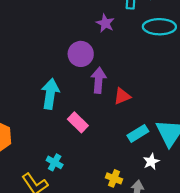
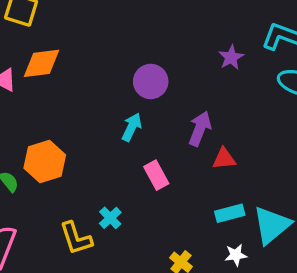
purple circle: (81, 54) -> (151, 81), moved
cyan arrow: (50, 94) -> (132, 127), size x0.7

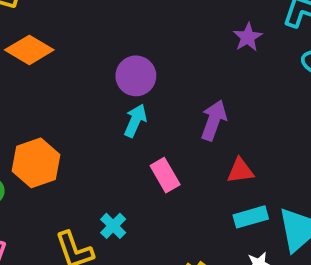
orange diamond: (41, 63) -> (29, 50), turned 39
purple circle: (151, 81) -> (136, 76), moved
red triangle: (224, 159) -> (240, 171), moved

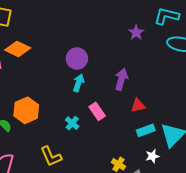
cyan cross: (113, 226) -> (72, 123), moved

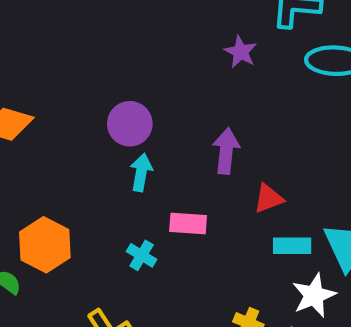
pink rectangle: (97, 111) -> (188, 223), turned -42
cyan rectangle: (146, 130) -> (292, 246), turned 30
white star: (152, 156) -> (314, 295), size x1.5

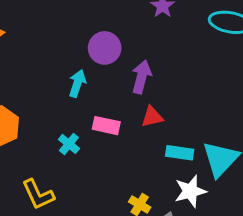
purple circle: (130, 124) -> (105, 48), moved
red triangle: (268, 198) -> (152, 117), moved

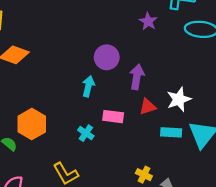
white star: (190, 191) -> (179, 99), moved

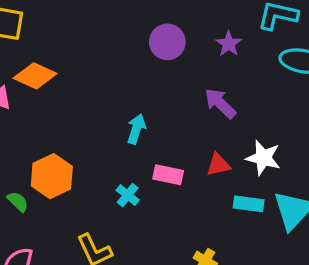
purple circle: (107, 57) -> (167, 42), moved
purple arrow: (137, 77) -> (220, 103), moved, turned -60
white star: (179, 99) -> (263, 158), turned 30

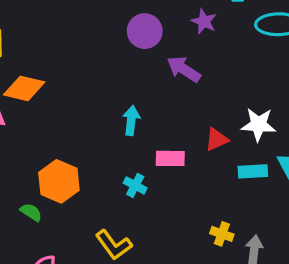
purple arrow: (220, 103) -> (184, 69), moved

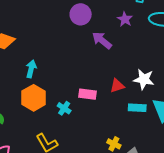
purple star: (204, 21) -> (125, 19), moved
cyan arrow: (131, 120) -> (31, 69), moved
orange hexagon: (59, 181) -> (34, 98), moved

